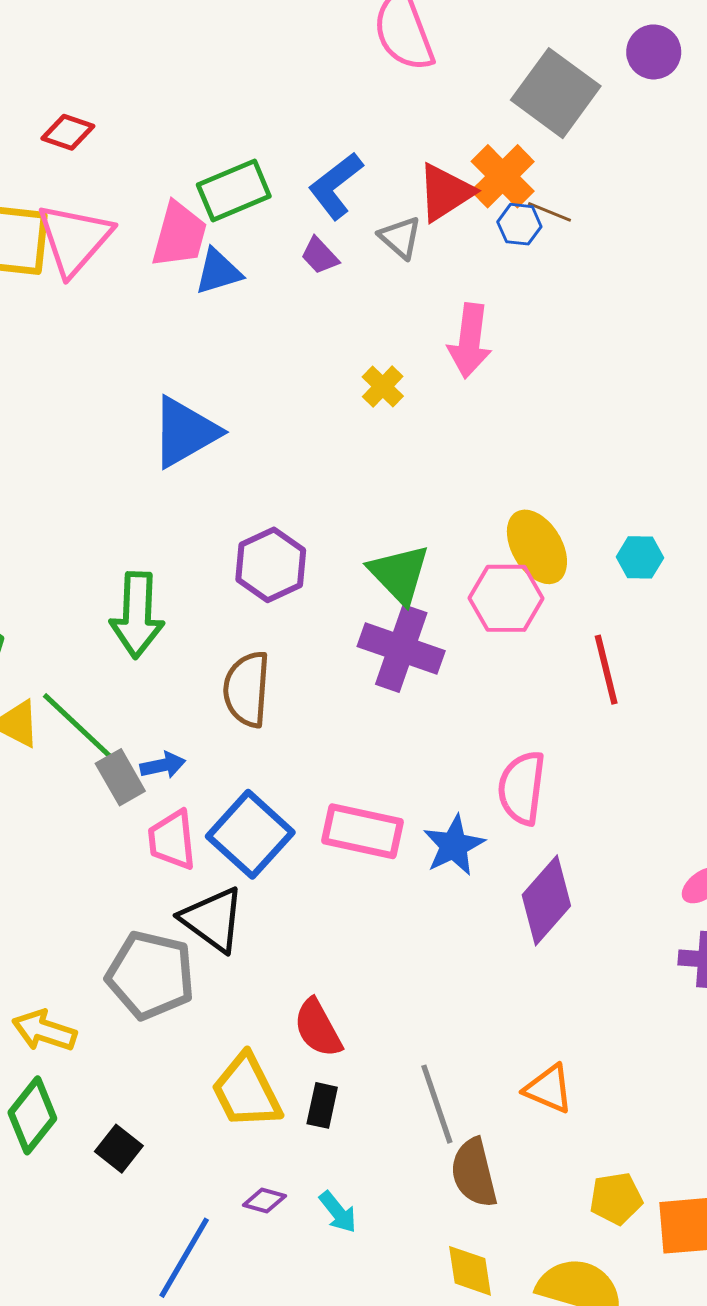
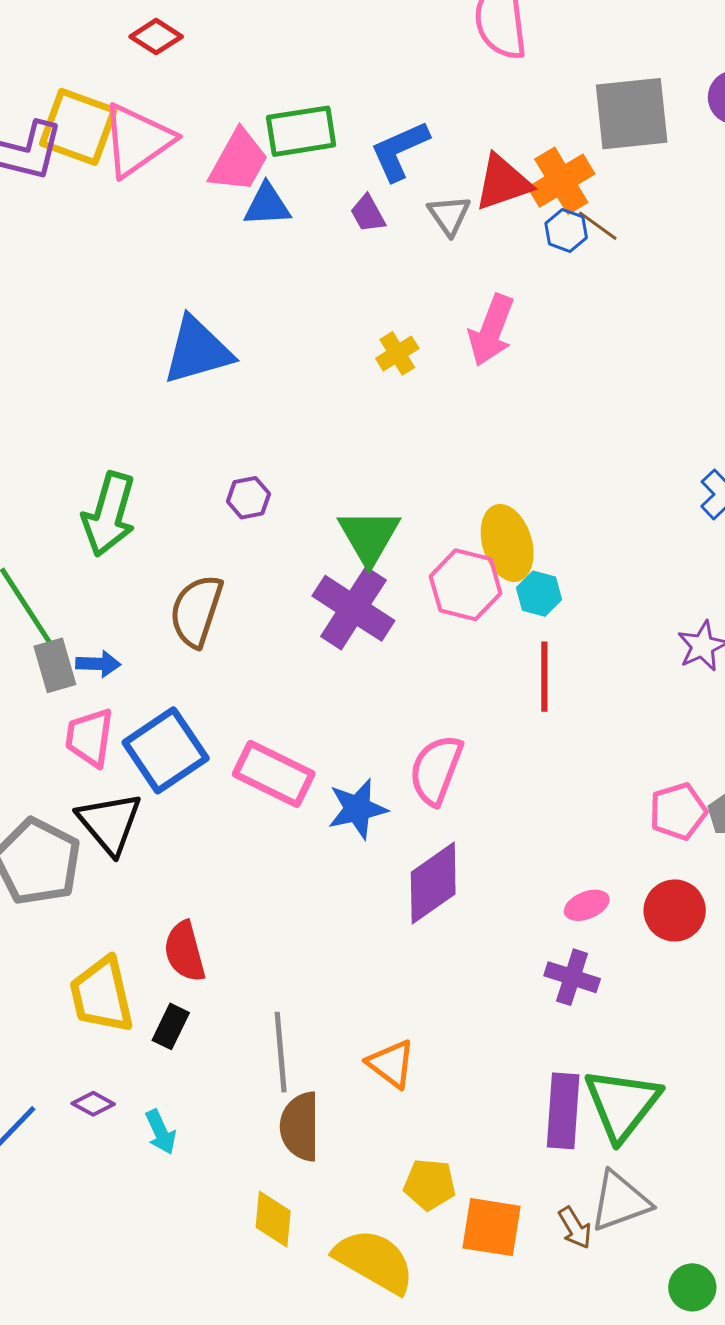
gray square: (556, 93) -> (632, 114), turned 34
cyan hexagon: (640, 557) -> (539, 594), moved
purple hexagon: (271, 565) -> (248, 498), size x0.6

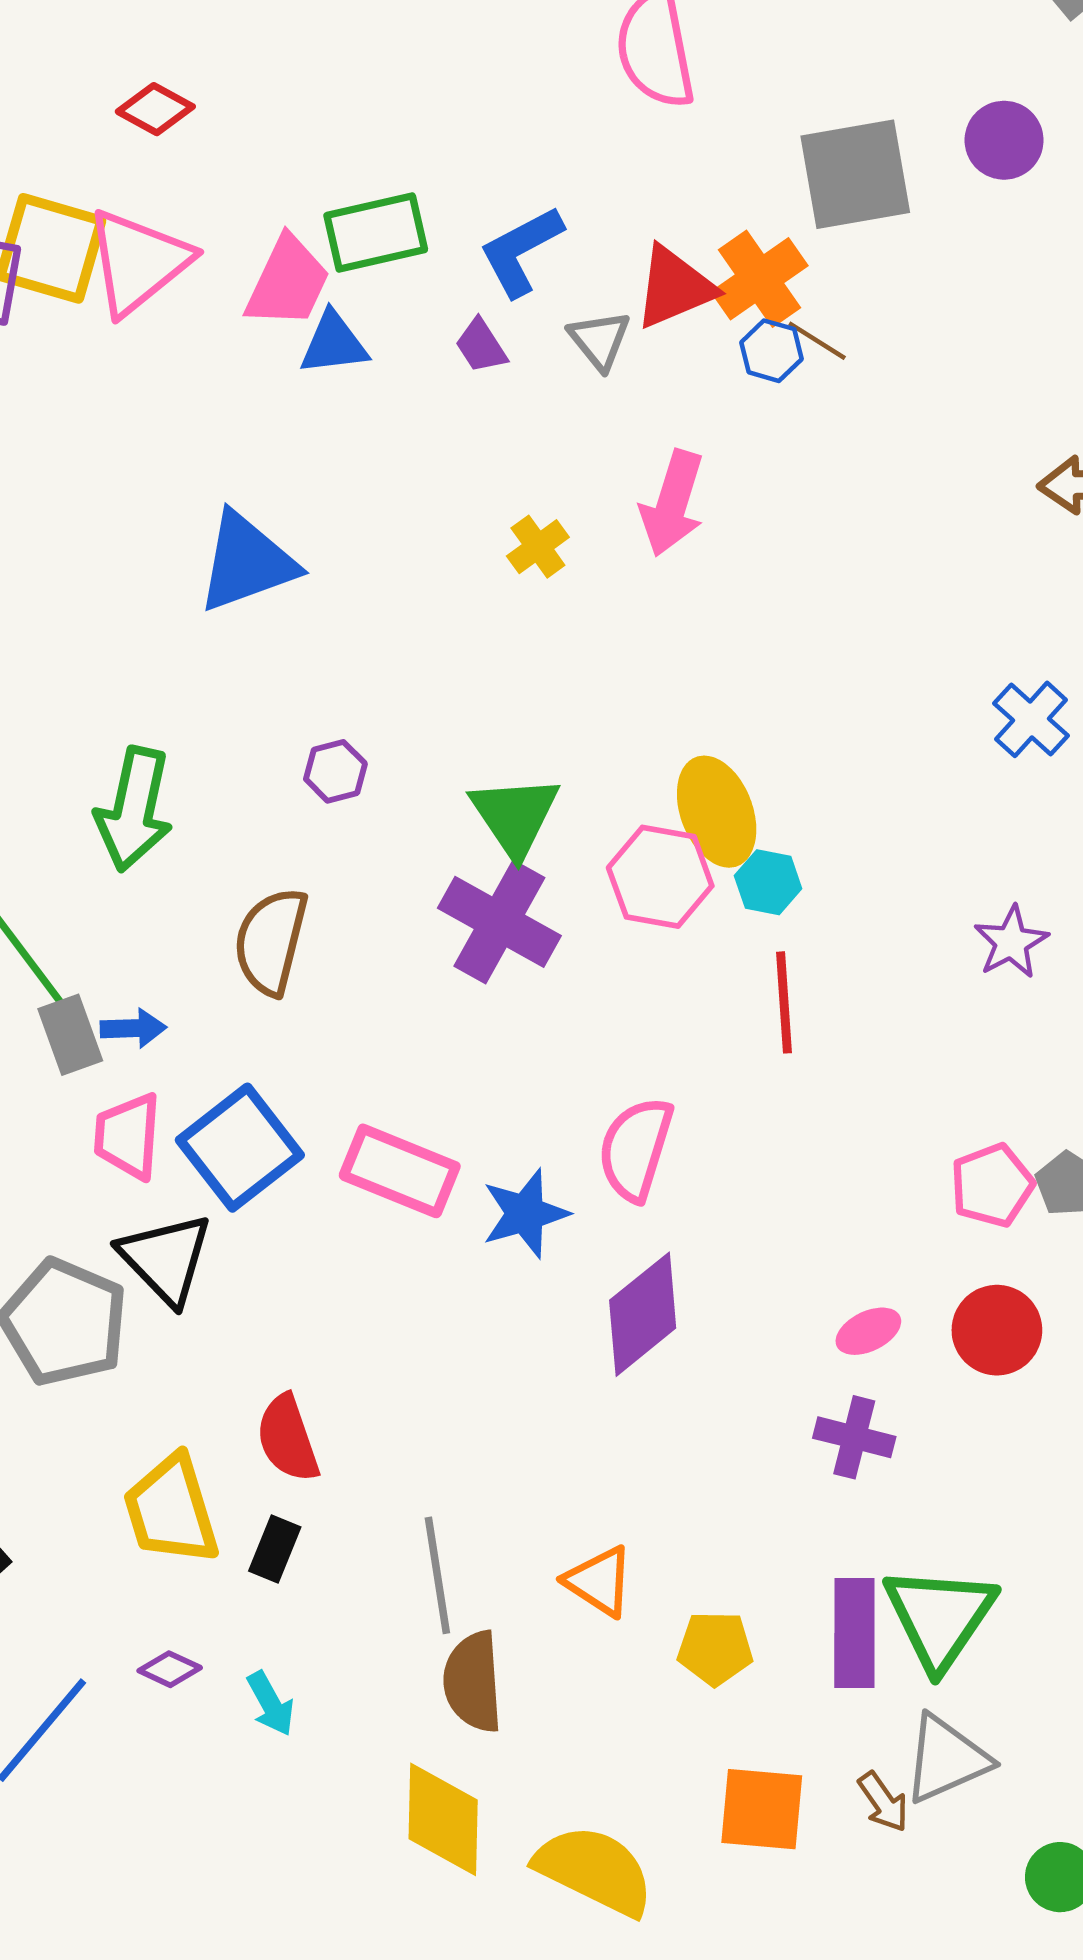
yellow pentagon: (430, 1184) -> (715, 1648), moved
yellow diamond: (273, 1219) -> (443, 1819), size x1.4

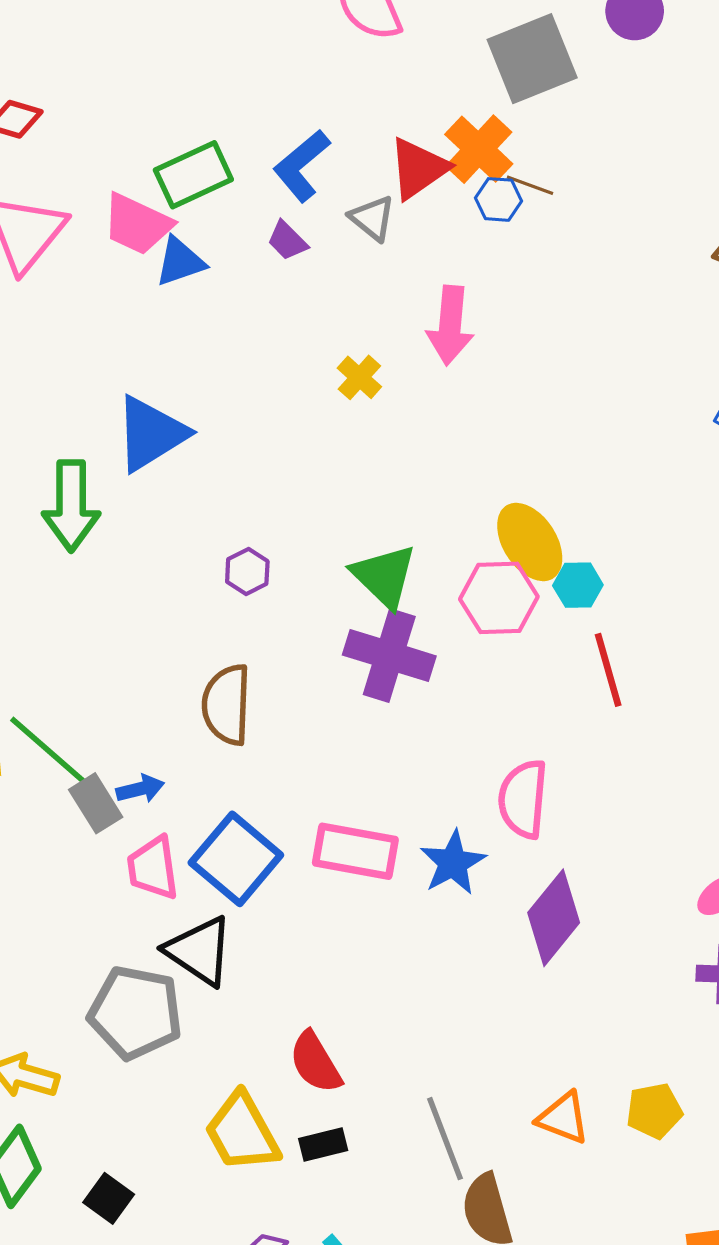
pink trapezoid: (288, 282) -> (137, 224), turned 102
green arrow: (134, 809) -> (71, 506), moved
black rectangle: (275, 1549) -> (323, 1144), turned 66
yellow pentagon: (715, 1648) -> (654, 1111), moved

